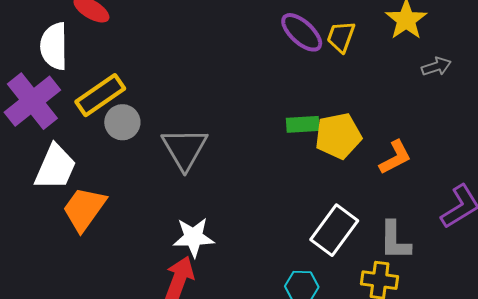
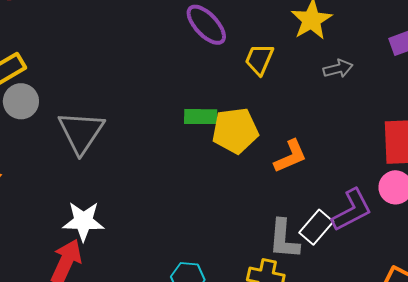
yellow trapezoid: (341, 37) -> (259, 59), moved
white rectangle: (334, 230) -> (316, 227), moved, size x0.7

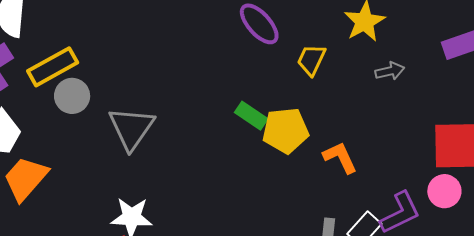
green rectangle: (201, 117) -> (251, 116), turned 32
orange L-shape: (290, 156) -> (340, 157), turned -93

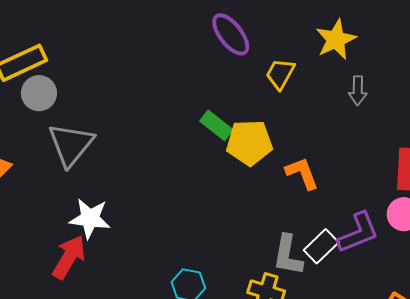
gray arrow: (390, 71) -> (358, 91), turned 100
gray triangle: (131, 128) -> (71, 145), moved

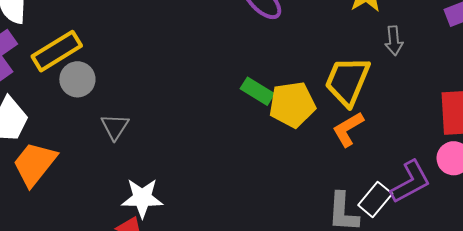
yellow trapezoid: (280, 74) -> (347, 81), moved, size x1.6
gray triangle: (71, 145) -> (115, 127), size x0.6
orange L-shape: (302, 173) -> (348, 129), turned -93

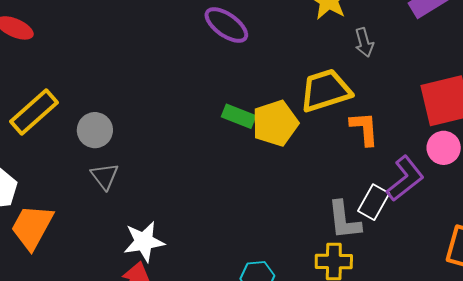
gray circle: (77, 79) -> (95, 130), moved
yellow trapezoid: (347, 81) -> (326, 91), turned 60
orange L-shape: (348, 129) -> (364, 129), moved, turned 126

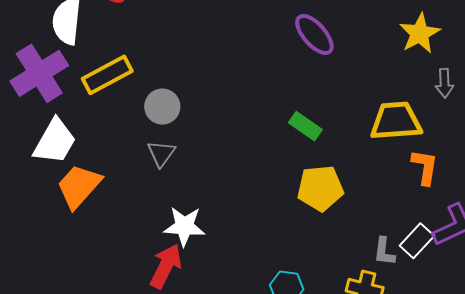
yellow pentagon: (275, 123) -> (320, 188), moved
gray L-shape: (344, 220) -> (384, 252), size x0.7

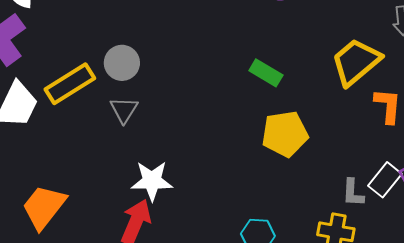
yellow rectangle: (107, 75) -> (70, 84), moved
yellow trapezoid: (396, 121) -> (356, 62), turned -32
orange trapezoid: (79, 186) -> (44, 207), moved

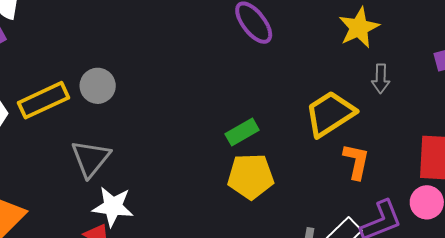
green rectangle: (266, 73) -> (242, 132), moved, turned -68
gray triangle: (124, 110) -> (91, 158), moved, size x1.4

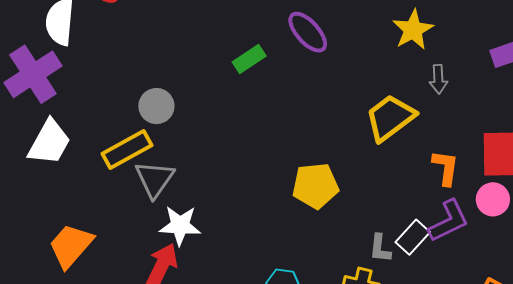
yellow rectangle: (43, 100) -> (127, 150), moved
green rectangle: (242, 132) -> (249, 59), moved
orange L-shape: (356, 161) -> (446, 168), moved

